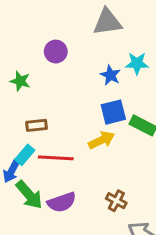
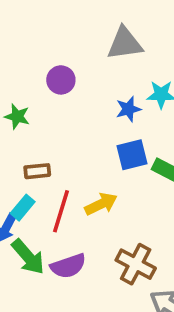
blue star: (110, 75) -> (128, 109), turned 30
yellow arrow: (102, 140) -> (101, 204), moved
red line: (56, 158) -> (61, 211), turned -76
brown cross: (116, 201) -> (136, 264), size x1.5

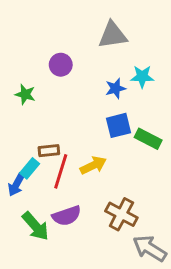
brown rectangle: (37, 171) -> (49, 151), moved
green arrow: (28, 257) -> (36, 226), moved

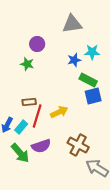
green star: (25, 94) -> (27, 64), moved
blue square: (118, 125) -> (93, 96), moved
green rectangle: (148, 139) -> (88, 80), moved
cyan rectangle: (30, 168) -> (21, 127), moved

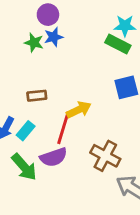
blue star: (74, 60) -> (54, 37), moved
green rectangle: (88, 80) -> (118, 44), moved
red line: (37, 116) -> (63, 128), moved

